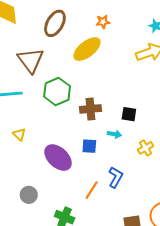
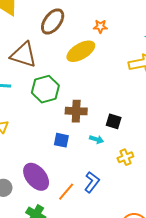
brown triangle: (31, 60) -> (24, 55), turned -44
blue square: (89, 146) -> (61, 140), moved
purple ellipse: (58, 158) -> (36, 177), moved

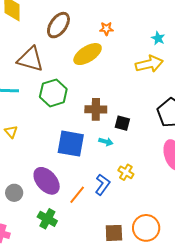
brown cross: (76, 111) -> (96, 109), moved
blue square: (61, 140) -> (71, 144), size x1.8
yellow cross: (125, 157) -> (126, 172), moved, turned -35

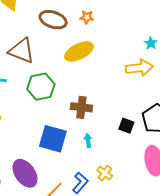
brown ellipse: (58, 25) -> (53, 20), turned 68
orange star: (106, 29) -> (87, 17), moved
black square: (122, 123) -> (126, 126), moved
cyan arrow: (106, 142) -> (88, 141), turned -120

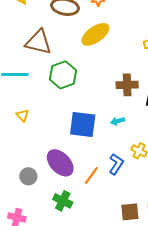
brown cross: (81, 107) -> (127, 85), moved
cyan arrow: (88, 141) -> (118, 121), turned -88

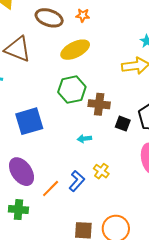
green hexagon: (63, 75) -> (72, 90), moved
blue square: (83, 125) -> (29, 121), moved, turned -32
green cross: (63, 201) -> (18, 210), turned -30

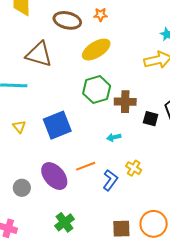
orange line: (51, 189) -> (86, 166), moved, turned 30
green cross: (18, 210) -> (65, 222), moved, turned -36

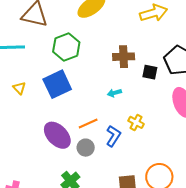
green hexagon: (97, 90) -> (66, 47), moved
gray circle: (22, 188) -> (86, 148), moved

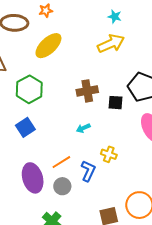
blue square: (57, 84) -> (25, 127), size x0.7
purple ellipse: (57, 135) -> (33, 178), turned 36

